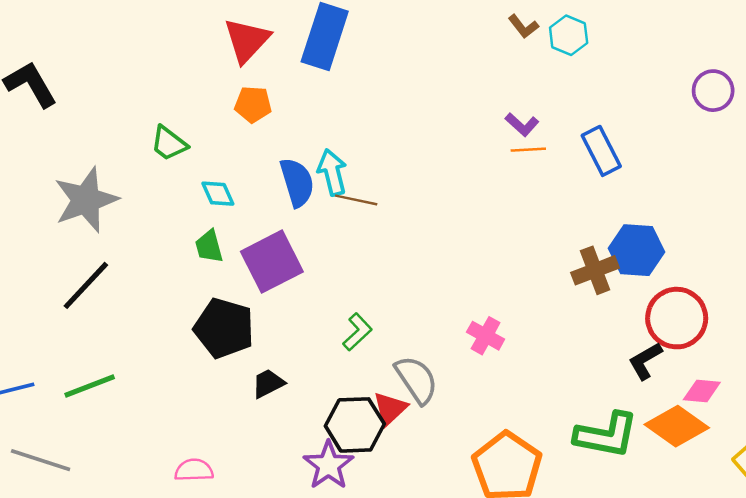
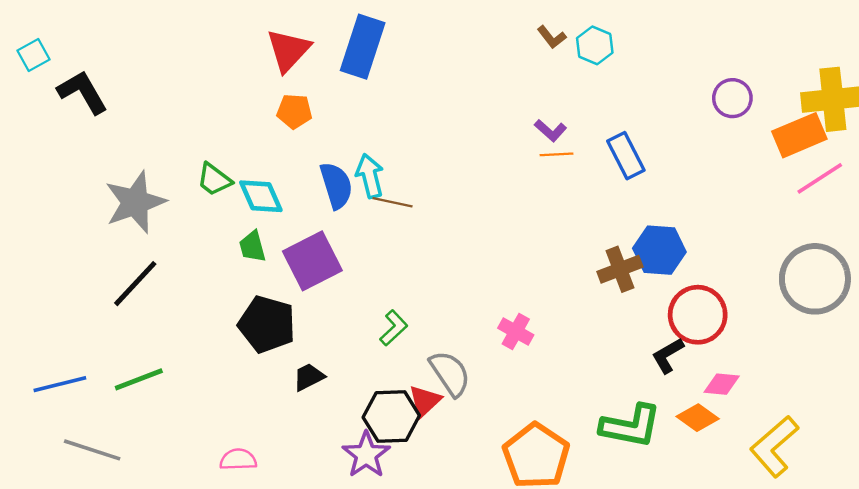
green trapezoid: (169, 143) -> (214, 180), moved
cyan diamond: (218, 194) -> (261, 196), size x1.4
orange diamond: (677, 426) -> (698, 418), size x0.7

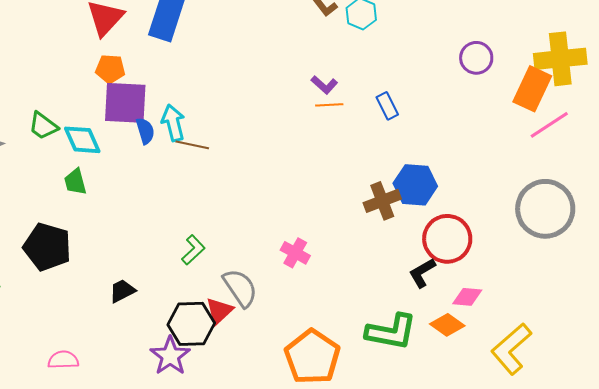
orange rectangle: (799, 135) -> (532, 89), turned -42
blue rectangle: (626, 156) -> (387, 106), size x0.7
blue semicircle: (336, 185) -> (145, 131), size x0.7
purple square: (312, 261) -> (125, 103), moved, turned 30
black pentagon: (267, 324) -> (47, 247), moved

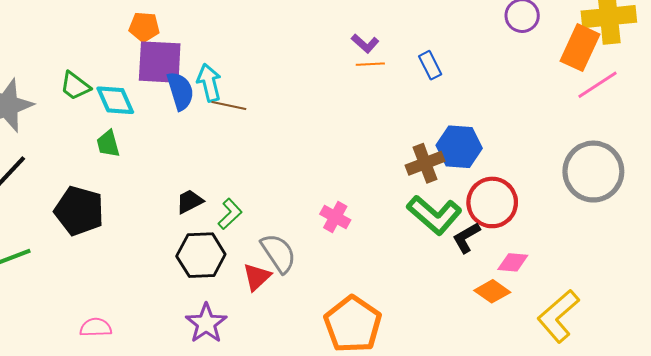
blue semicircle: (145, 131) -> (180, 91), size x1.4
black trapezoid: (122, 291) -> (190, 201), moved
black hexagon: (191, 324) -> (201, 255), moved
green L-shape: (391, 332) -> (434, 215), moved, turned 30

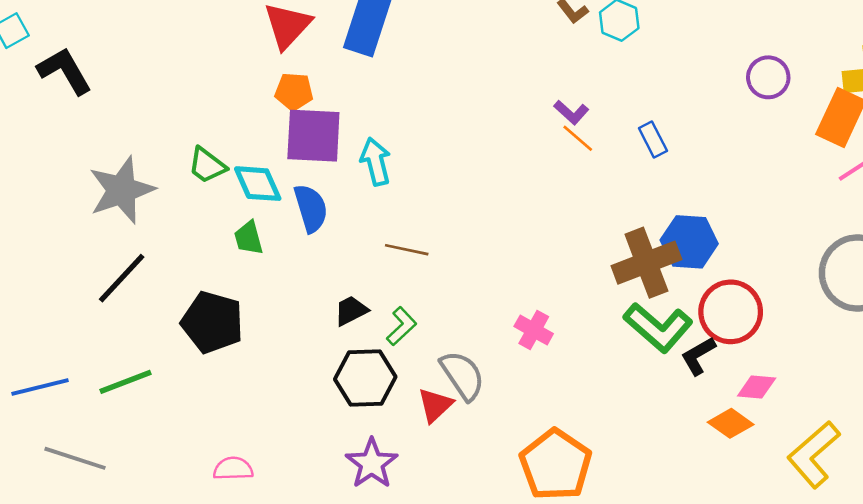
orange line: (370, 64) -> (578, 138), turned 44
blue semicircle: (180, 91) -> (311, 208), moved
brown line: (229, 105) -> (407, 250), moved
brown cross: (425, 163) -> (646, 263), size x1.4

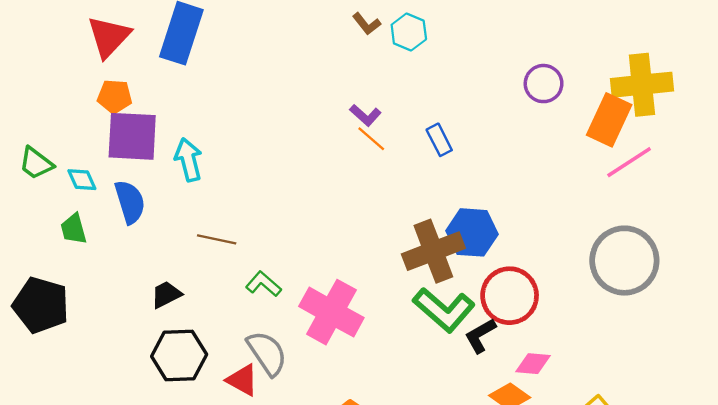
cyan diamond: (258, 184) -> (82, 180), size x0.7
green L-shape: (402, 326) -> (263, 284), moved, turned -96
pink cross: (534, 330) -> (331, 312), size x1.8
red triangle: (435, 405) -> (242, 380), turned -48

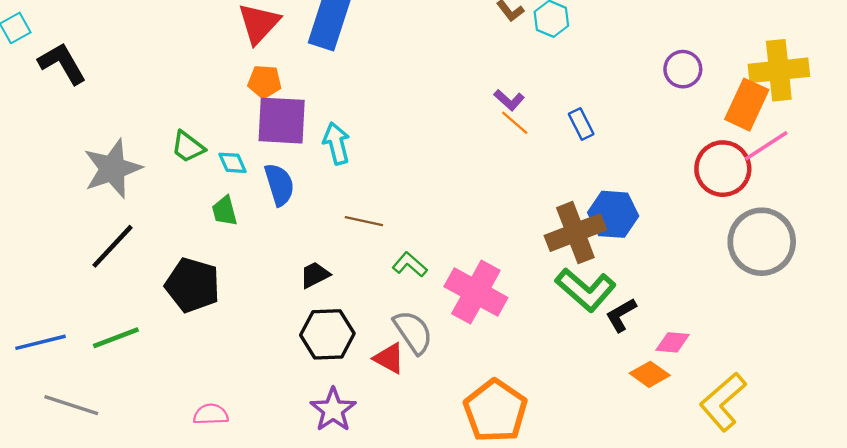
red circle: (510, 296) -> (723, 169), moved

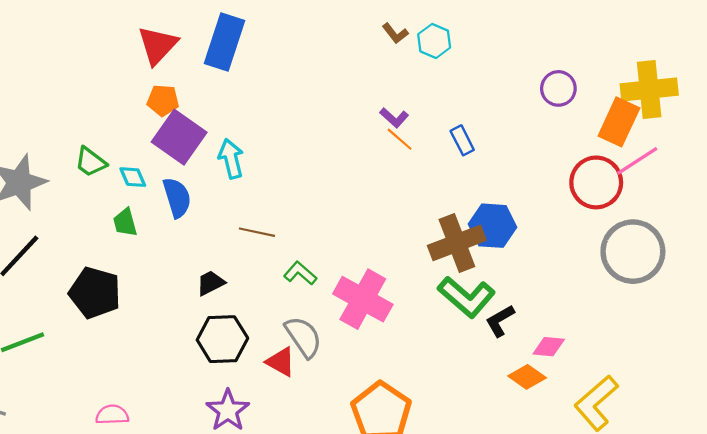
purple square: (282, 121) -> (179, 137), turned 32

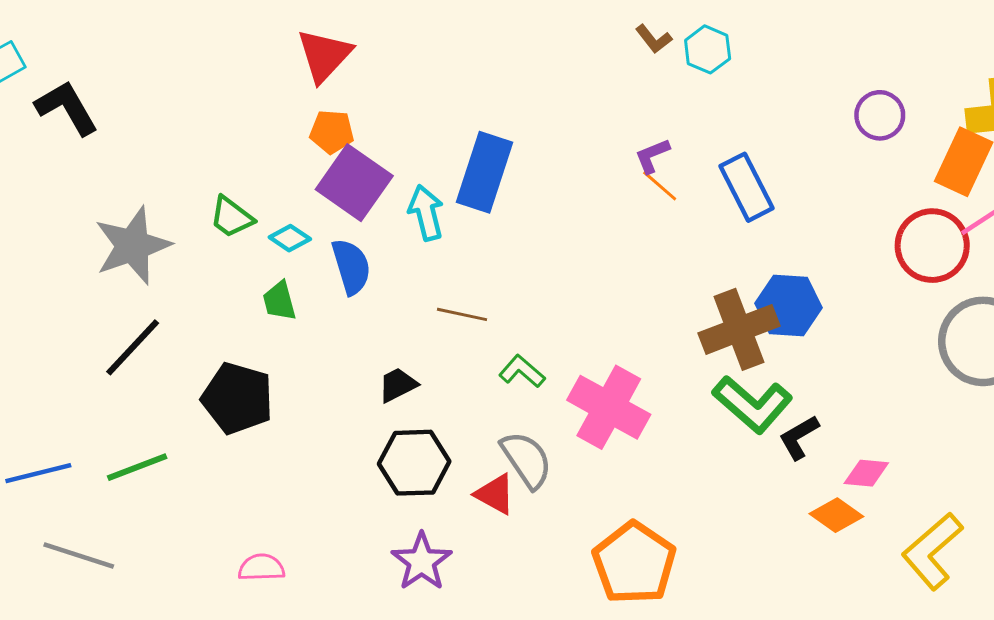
blue rectangle: (225, 42) -> (484, 172), moved
purple L-shape: (394, 118) -> (652, 156), turned 116
blue rectangle: (462, 140) -> (747, 187), size x1.6
cyan diamond: (133, 177) -> (290, 238), turned -32

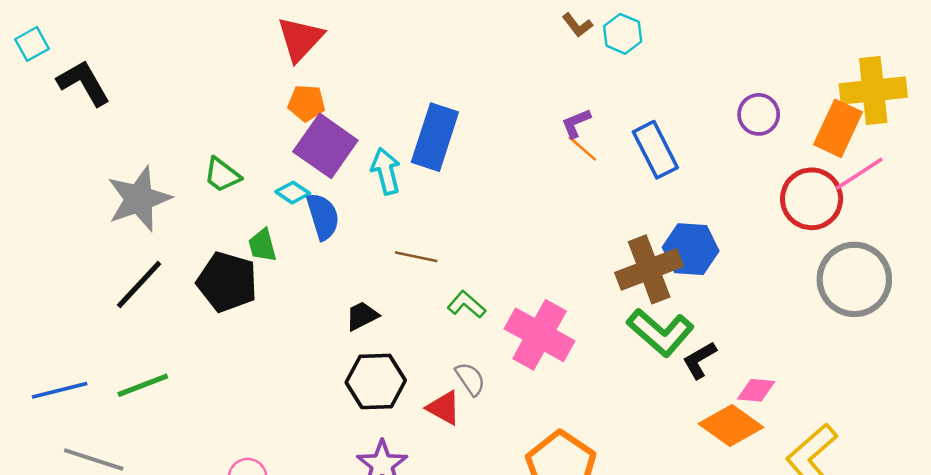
purple circle: (880, 115) -> (759, 114), moved
cyan diamond: (290, 238) -> (293, 193), moved
black pentagon: (237, 398) -> (227, 282), moved
gray semicircle: (526, 460) -> (470, 379), size x0.7
orange diamond: (836, 515) -> (731, 426), size x1.4

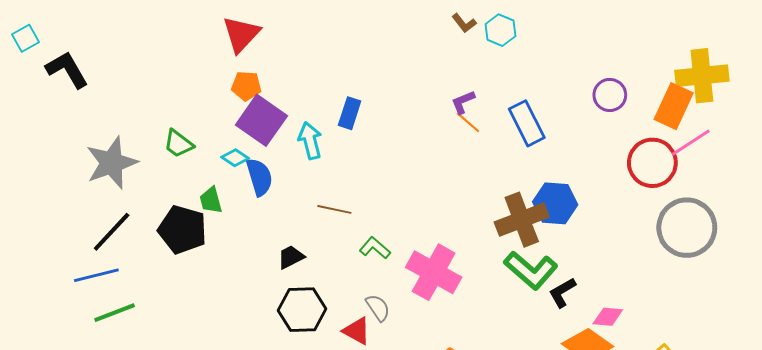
blue rectangle: (435, 137) -> (350, 113), size x0.6
blue line: (60, 390) -> (96, 275), moved

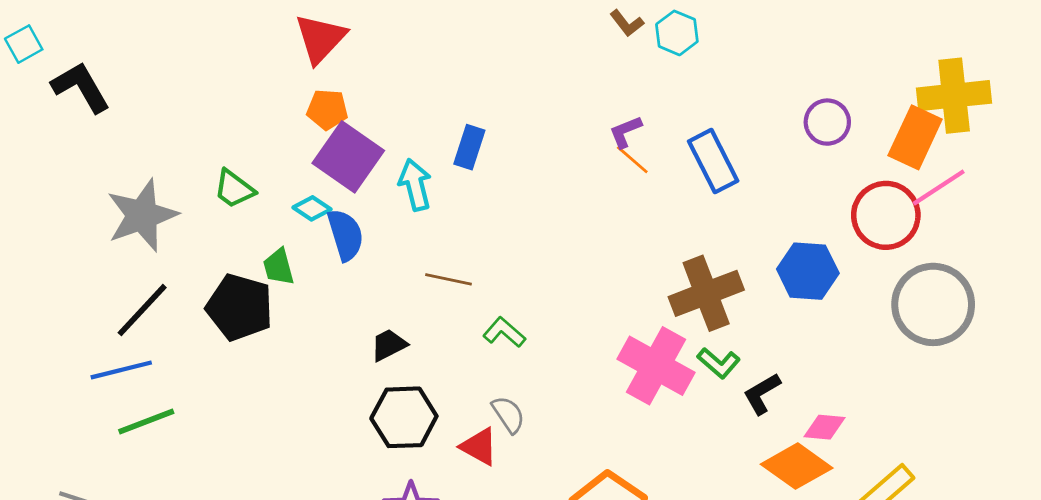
blue hexagon: (555, 203) -> (808, 271), moved
green L-shape: (531, 270) -> (719, 363), size x0.6
pink cross: (434, 272) -> (656, 366), moved

